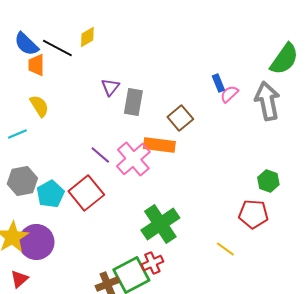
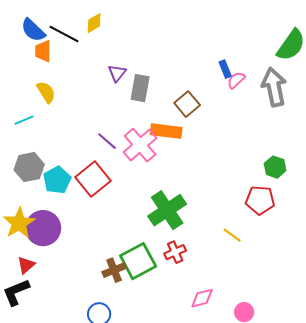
red cross: (152, 263) -> (175, 252), moved

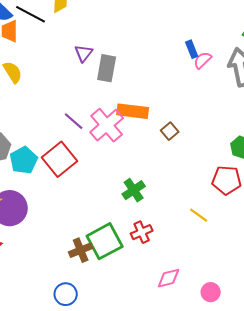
brown square: (187, 104) -> (170, 131), moved, size x0.7
green cross: (167, 210) -> (134, 190), size x0.6

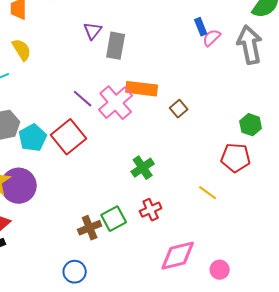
green square: (105, 241) -> (114, 219), size x0.7
pink diamond: (169, 278) -> (178, 256), size x1.5

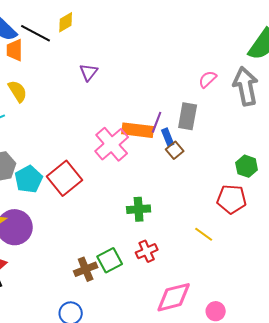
blue rectangle: (201, 27) -> (168, 137), moved
gray rectangle: (116, 46) -> (188, 116), moved
purple line: (83, 99) -> (157, 122), moved, turned 70
green cross: (143, 168) -> (139, 209), turned 30

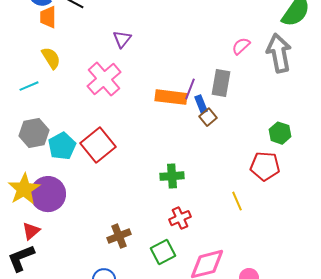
pink cross: (112, 144) -> (104, 79), moved
yellow line: (204, 234) -> (237, 201), turned 30
green square: (110, 260) -> (163, 252), moved

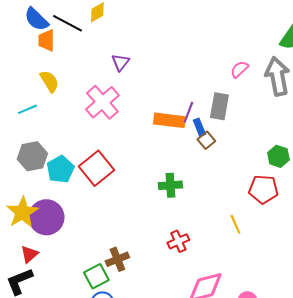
green cross: (172, 176) -> (170, 185), moved
green square: (163, 252) -> (96, 276), moved

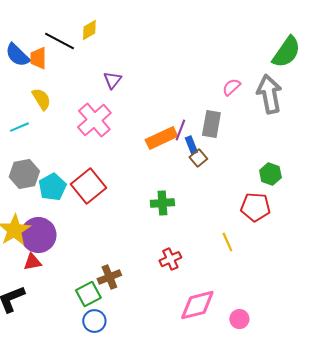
blue semicircle: (36, 19) -> (17, 55), moved
orange rectangle: (169, 120) -> (161, 138), turned -32
red triangle: (29, 254) -> (32, 262), moved, turned 30

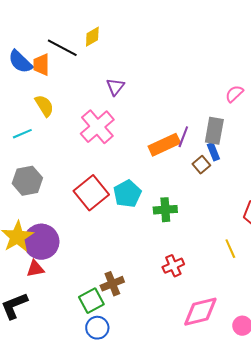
blue rectangle: (191, 145) -> (213, 152), moved
cyan pentagon: (52, 187) -> (127, 194), moved

